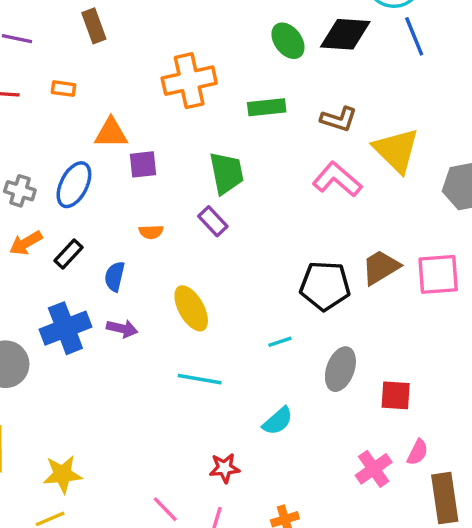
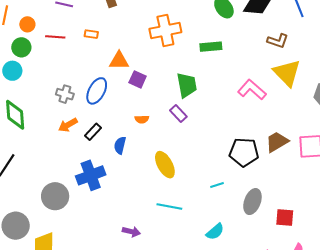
brown L-shape: (339, 119) -> (278, 41), moved
purple square: (143, 164) -> (138, 79), turned 30
purple arrow: (122, 329) -> (131, 232), moved

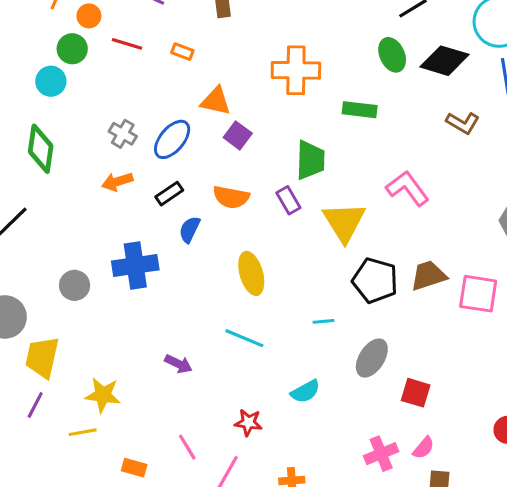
yellow triangle: (287, 73) -> (344, 222), moved
orange semicircle: (142, 119) -> (231, 197), size x1.6
black rectangle: (93, 132) -> (169, 194), moved
gray circle: (55, 196) -> (75, 285), size x0.7

